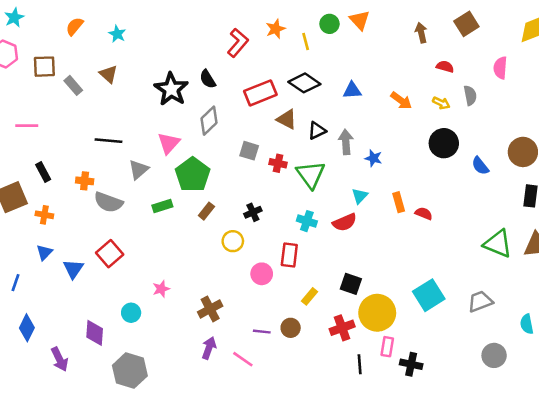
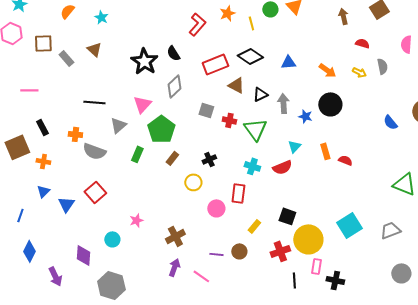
black circle: (444, 143) -> (330, 104), moved
green rectangle: (162, 206) -> (137, 154), turned -49

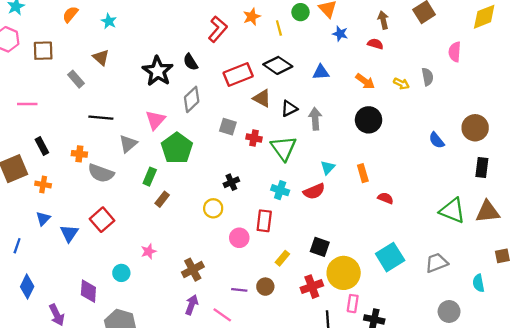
red semicircle: (362, 43) -> (375, 44), moved
gray rectangle: (66, 58) -> (76, 79), moved
blue star: (305, 116) -> (340, 34), moved
brown rectangle: (172, 158) -> (162, 199), moved
red semicircle: (345, 160) -> (386, 198), moved

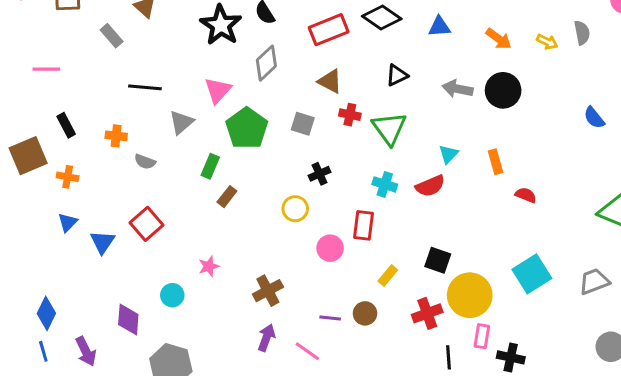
brown triangle: (262, 98) -> (330, 81), moved
gray arrow: (315, 119) -> (458, 89), moved, turned -75
gray square: (228, 127) -> (303, 124), moved
gray semicircle: (101, 173) -> (145, 162), size x0.6
blue line: (17, 246) -> (43, 351), moved, turned -35

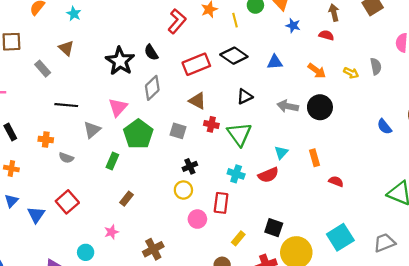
brown rectangle: (227, 197) -> (126, 199), moved
yellow circle: (295, 209) -> (183, 190), moved

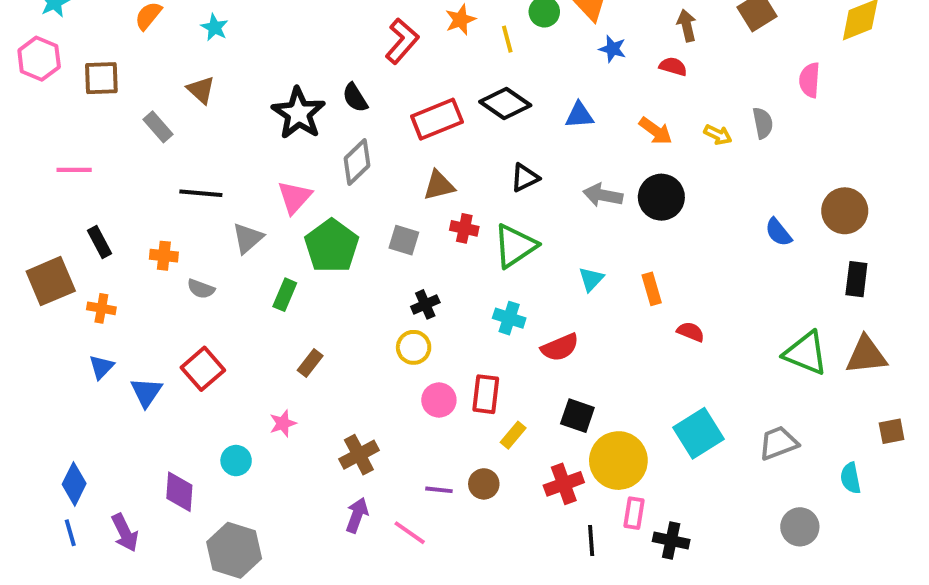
brown triangle: (197, 101) -> (439, 185), turned -42
green triangle: (239, 134) -> (515, 246), turned 32
red semicircle: (268, 175) -> (560, 347), moved
red rectangle: (221, 203) -> (486, 394), moved

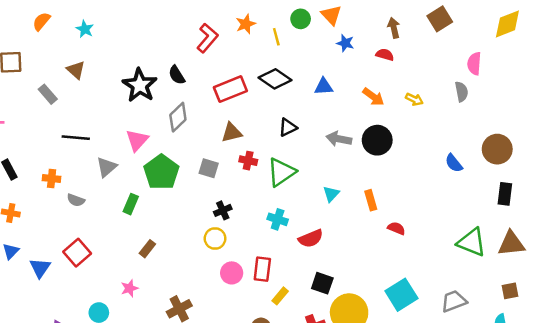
gray semicircle: (763, 123) -> (461, 92), moved
brown square: (892, 431) -> (510, 291), moved

